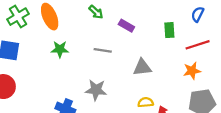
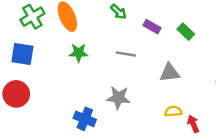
green rectangle: (169, 30) -> (186, 32), moved, turned -42

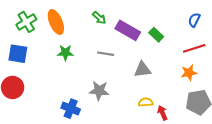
purple rectangle: (152, 27) -> (128, 30), size x1.6

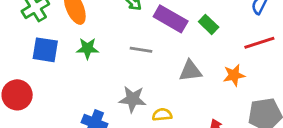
blue square: (18, 54) -> (45, 50), moved
orange star: (189, 73) -> (234, 75), moved
yellow semicircle: (146, 102) -> (162, 115), moved

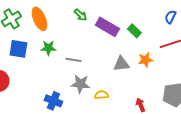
gray line: (141, 50) -> (73, 60), moved
orange star: (234, 75) -> (145, 60), moved

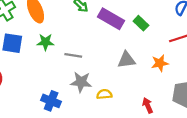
orange star: (145, 60) -> (160, 63), moved

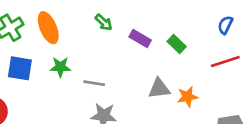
purple rectangle: (111, 19) -> (140, 39), size x0.7
orange star: (160, 63) -> (187, 97), moved

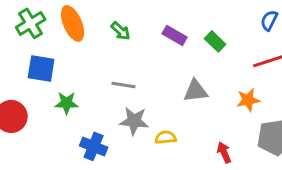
green arrow: (104, 22) -> (121, 31), moved
green star: (60, 67) -> (67, 103), moved
orange star: (187, 97) -> (248, 100), moved

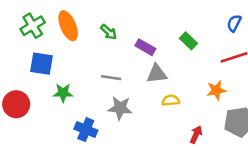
purple rectangle: (175, 35) -> (145, 47), moved
gray triangle: (196, 91) -> (157, 74), moved
yellow semicircle: (166, 137) -> (171, 100), moved
red arrow: (224, 152) -> (196, 135), turned 48

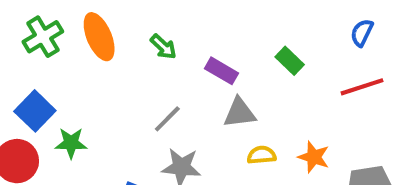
blue square: (42, 64) -> (35, 111), moved, turned 35
gray line: (111, 78) -> (167, 119), turned -54
orange star: (216, 90) -> (314, 157), moved, turned 30
green star: (63, 93) -> (71, 143), moved

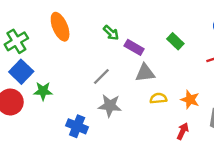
green cross: (43, 37) -> (16, 41), moved
green arrow: (163, 47) -> (111, 33), moved

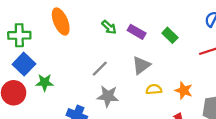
green cross: (16, 41) -> (19, 35), turned 30
purple rectangle: (134, 47) -> (137, 32), moved
gray triangle: (145, 73) -> (141, 65), turned -30

